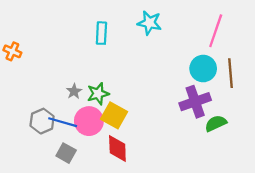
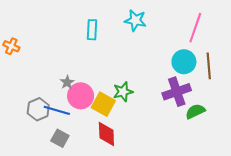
green star: (98, 94) -> (123, 92), moved
pink circle: (89, 121) -> (81, 96), moved

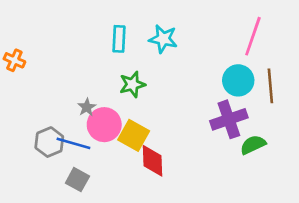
cyan star: (135, 20) -> (163, 39), moved
green star: (123, 92) -> (132, 84), moved
red diamond: (106, 134) -> (152, 161), moved

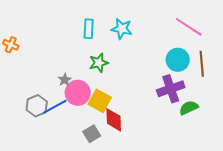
pink line: (253, 36) -> (189, 27), turned -76
blue line: (73, 143) -> (55, 107), turned -45
gray square: (77, 180) -> (92, 134), moved, turned 30

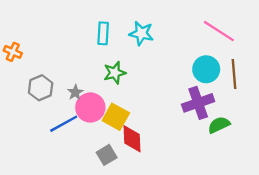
gray hexagon: (37, 106) -> (41, 88), moved

